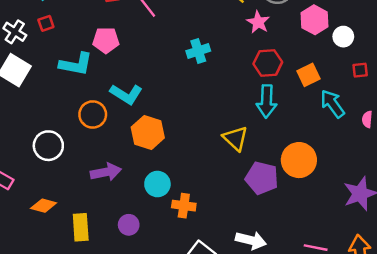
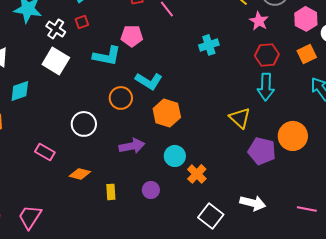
orange square: (308, 75) -> (307, 54), moved
orange cross: (184, 206) -> (197, 174), turned 36
yellow rectangle: (81, 227) -> (111, 192), size x0.7

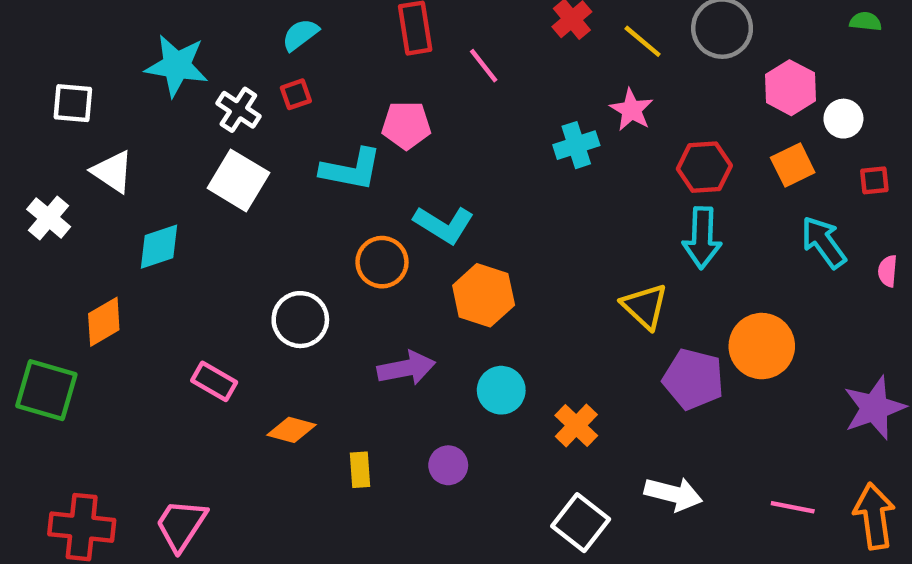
pink star: (259, 21) -> (631, 110), moved
orange cross: (197, 174) -> (576, 426), moved

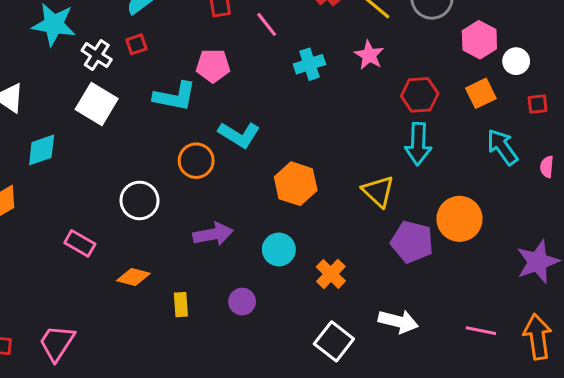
cyan cross: (576, 145) -> (309, 64), moved
orange hexagon: (484, 295) -> (296, 184), moved

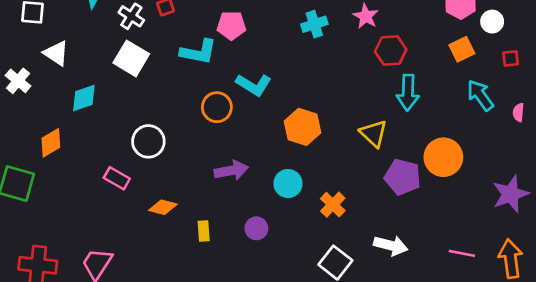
red hexagon: (420, 95) -> (391, 51), moved
white circle: (140, 200) -> (148, 141), moved

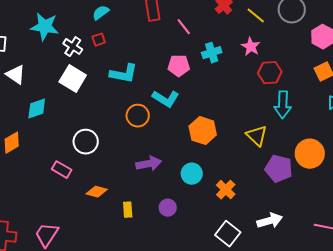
pink pentagon: (231, 26) -> (179, 66), moved
white arrow: (391, 245) -> (270, 221), turned -30

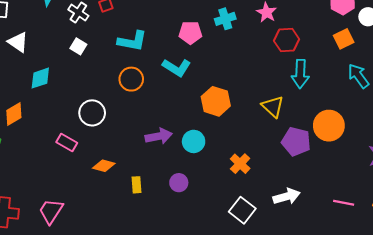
white square: (73, 79) -> (78, 46), size x0.6
orange circle: (138, 116) -> (131, 79), moved
cyan circle: (192, 174) -> (194, 141), moved

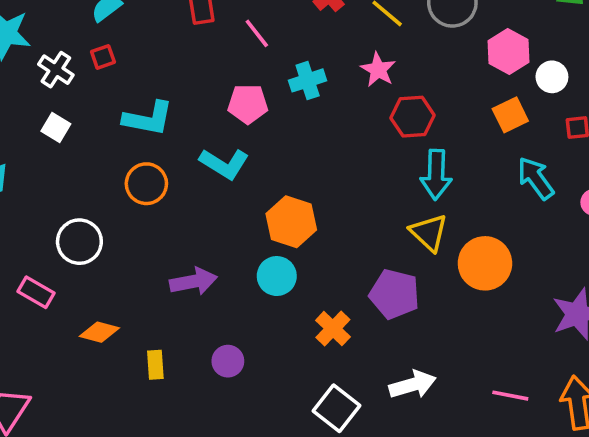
yellow triangle: (273, 107) -> (429, 233), moved
cyan circle: (194, 141) -> (277, 276), moved
purple pentagon: (296, 141) -> (394, 294), moved

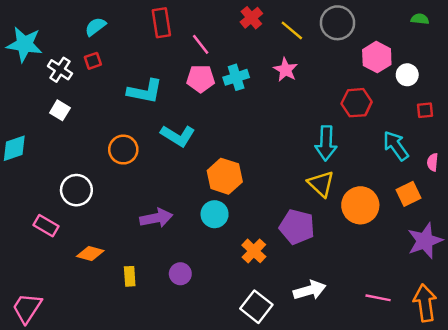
pink pentagon: (248, 104) -> (201, 79), moved
orange square: (510, 115) -> (408, 194), moved
red hexagon: (413, 117) -> (357, 103), moved
cyan L-shape: (148, 119) -> (145, 91), moved

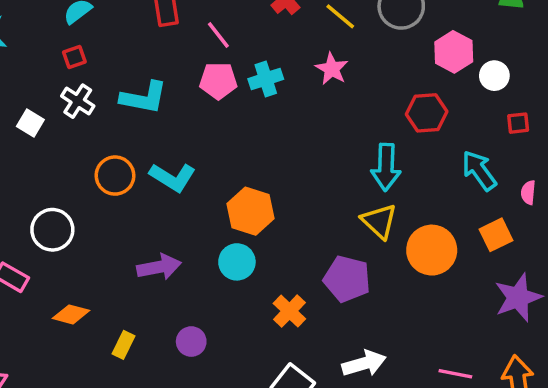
white cross: (60, 70) -> (78, 101), moved
cyan L-shape: (178, 136) -> (173, 177), moved
yellow rectangle: (130, 276) -> (123, 345), turned 30

